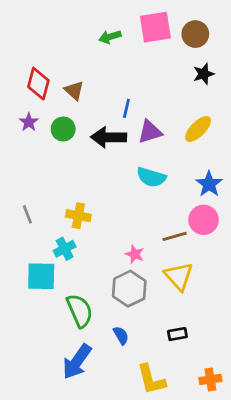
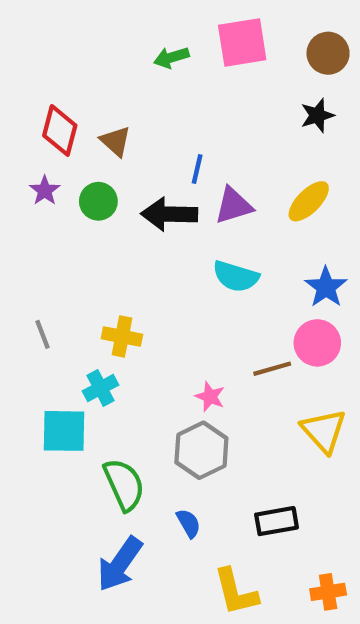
brown circle: (195, 34) -> (328, 53), moved
yellow triangle: (179, 276) -> (324, 431), moved
black rectangle: (177, 334) -> (277, 521), size x1.4

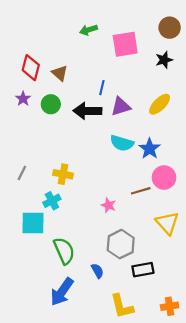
pink square: (242, 42) -> (125, 44), moved
blue star: (326, 287) -> (150, 149), moved
gray line: (43, 334) -> (22, 173), turned 48
gray hexagon: (201, 450) -> (121, 244), moved

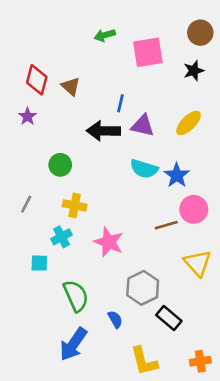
green circle: (51, 104) -> (60, 165), moved
purple triangle: (121, 106) -> (143, 126), turned 30
pink star: (109, 205) -> (109, 242), moved, size x1.6
cyan square: (33, 223) -> (39, 263), size x0.6
black rectangle: (143, 270) -> (169, 318), turned 50

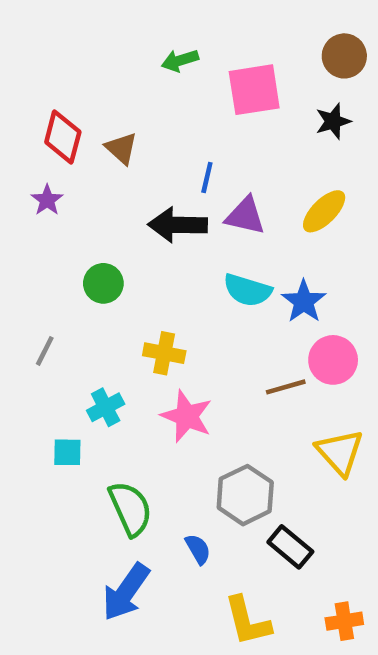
yellow cross: (75, 205) -> (164, 353), moved

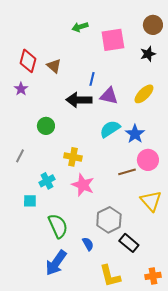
cyan semicircle: (247, 290) -> (110, 129), turned 130

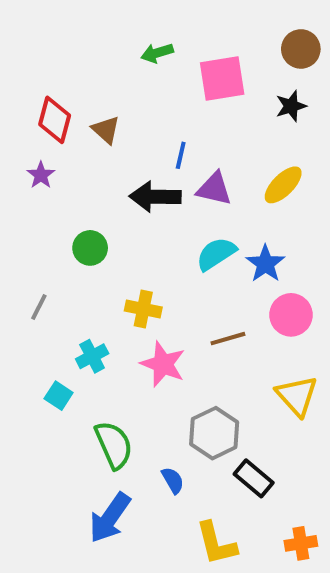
brown line: (127, 172) -> (228, 339), moved
cyan square: (30, 201) -> (59, 396), turned 32

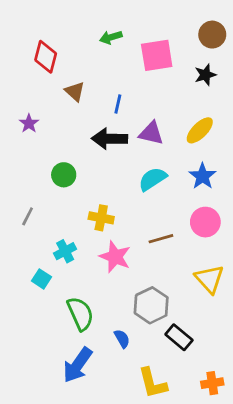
red diamond: (55, 120) -> (46, 57), moved
blue line: (181, 155) -> (118, 104), moved
blue star: (265, 264) -> (203, 176), moved

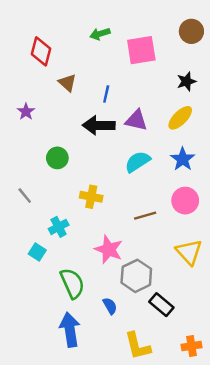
black star: (205, 75) -> (186, 81), moved
gray line: (28, 216) -> (25, 196), turned -66
pink star: (115, 257) -> (109, 249), moved
blue arrow: (78, 365) -> (70, 330), turned 136

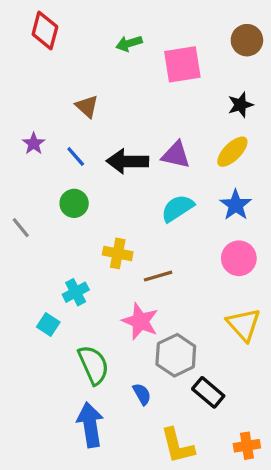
red diamond: (41, 51) -> (45, 30), moved
blue line: (106, 94) -> (76, 156), moved, turned -54
gray line: (25, 196) -> (21, 228), moved
brown line: (145, 216) -> (158, 276), moved

